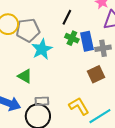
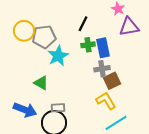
green cross: (72, 38) -> (88, 45), turned -32
gray cross: (103, 48) -> (102, 69), moved
yellow L-shape: (79, 106) -> (106, 101), moved

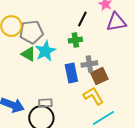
black line: (83, 24) -> (82, 19), moved
blue rectangle: (103, 48) -> (71, 73), moved
green triangle: (41, 83) -> (28, 54), moved

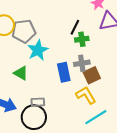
black line: (82, 19) -> (75, 27), moved
green cross: (75, 40) -> (82, 39), moved
green triangle: (28, 54) -> (21, 73), moved

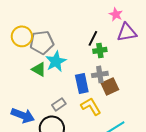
green triangle: (21, 73) -> (39, 69), moved
yellow L-shape: (86, 95) -> (91, 106), moved
gray rectangle: (38, 102) -> (59, 104), moved, turned -32

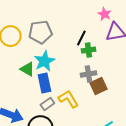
gray pentagon: (42, 42) -> (40, 32), moved
blue rectangle: (82, 83) -> (44, 83), moved
yellow L-shape: (91, 106) -> (68, 99), moved

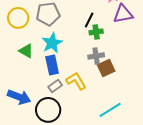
green triangle: (27, 69) -> (26, 51), moved

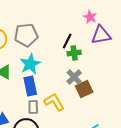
gray cross: (96, 56) -> (74, 77), turned -35
gray rectangle: (55, 86) -> (33, 107), turned -56

